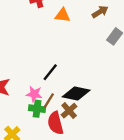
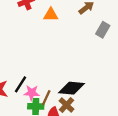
black line: (50, 72) -> (20, 84), moved

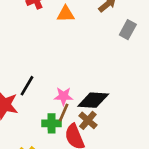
black line: (20, 84) -> (27, 86), moved
pink star: (32, 93) -> (63, 96), moved

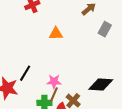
orange triangle: (66, 14) -> (56, 34), moved
black diamond: (93, 100) -> (101, 85), moved

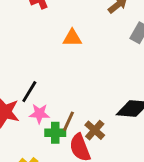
pink star: (54, 82) -> (39, 114), moved

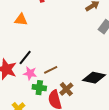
orange triangle: (72, 38) -> (21, 20), moved
brown line: (69, 121) -> (51, 70), moved, turned 32

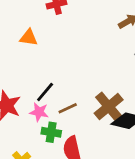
black line: (25, 58) -> (45, 92), moved
brown cross: (66, 89) -> (109, 107), moved, size x1.5

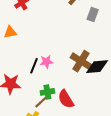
brown line: (68, 108) -> (41, 102), moved
pink star: (39, 112) -> (46, 62), moved

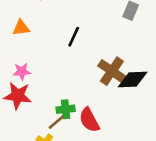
pink star: (46, 62) -> (22, 71), moved
black line: (34, 66) -> (74, 37), moved

